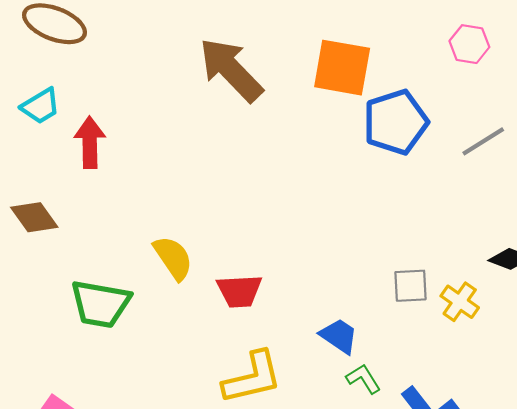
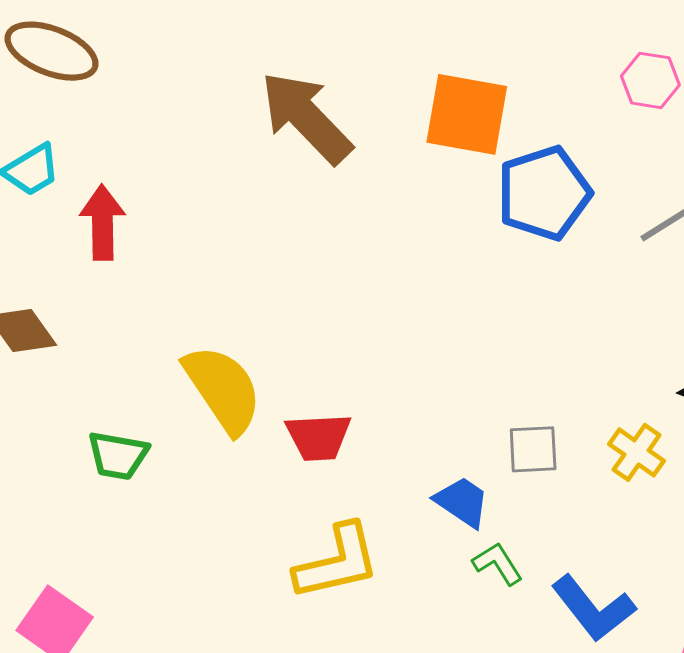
yellow semicircle: (173, 258) -> (223, 389), size x1.4
gray square: (411, 286) -> (533, 449), moved
green trapezoid: (100, 304) -> (118, 456), size x0.7

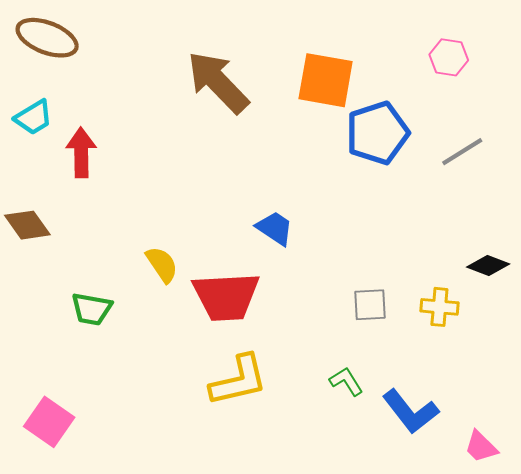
yellow semicircle: (223, 389) -> (162, 264), size x0.6
red trapezoid: (319, 437) -> (226, 297), size x1.5
yellow cross: (637, 452) -> (439, 307), turned -30
blue trapezoid: (462, 502) -> (275, 228), moved

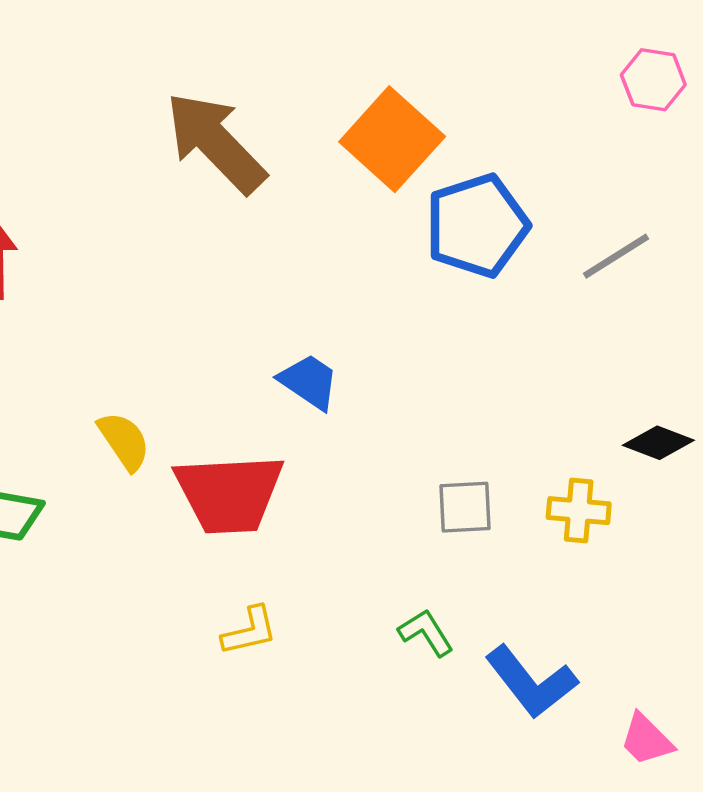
pink hexagon: (449, 57) -> (653, 80), moved
orange square: (326, 80) -> (392, 139), turned 32
yellow L-shape: (239, 380) -> (250, 631), size x0.6

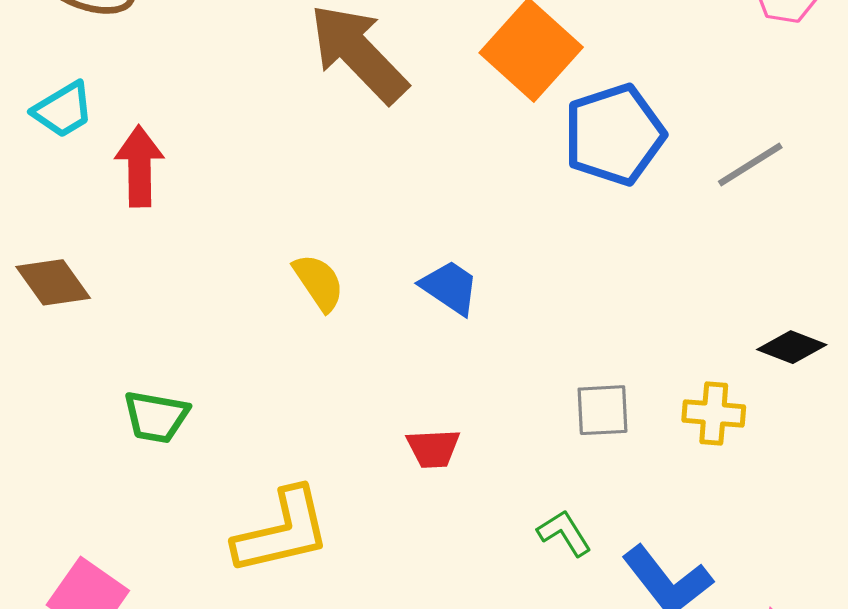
yellow semicircle: (124, 441) -> (319, 282), moved
red trapezoid: (229, 494) -> (433, 448), moved, size x0.5
yellow L-shape: (250, 631) -> (282, 531), moved, size x1.8

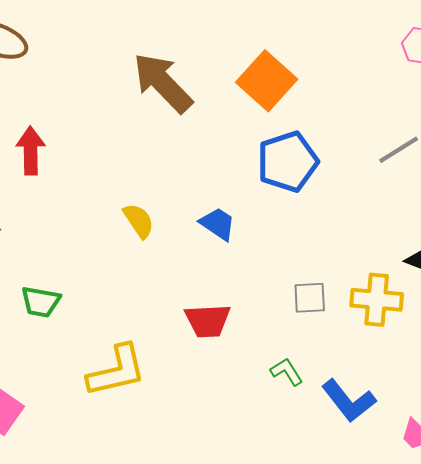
blue pentagon: (614, 135) -> (288, 162), moved
yellow cross: (714, 414) -> (377, 300), size x1.4
red trapezoid: (433, 448) -> (208, 321), size x1.4

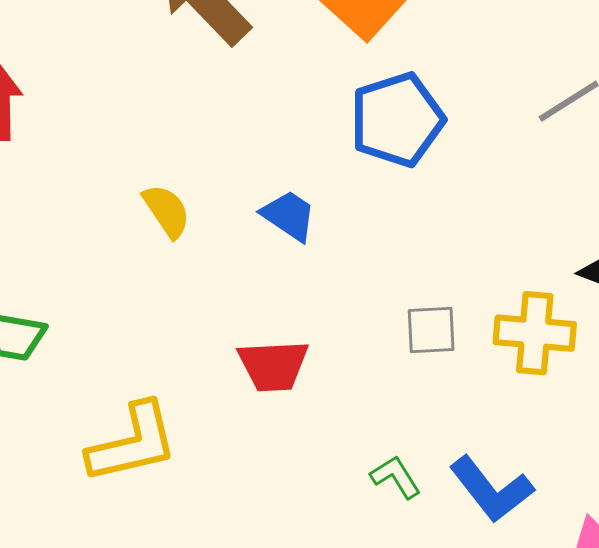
green L-shape: (287, 372) -> (396, 477), moved

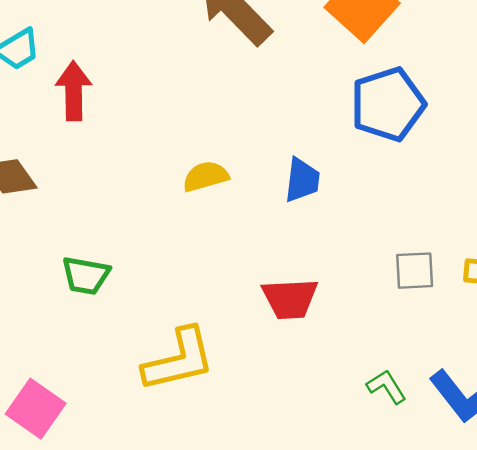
yellow semicircle: (167, 211) -> (206, 176), turned -72
blue trapezoid: (289, 216) -> (302, 180), turned 63

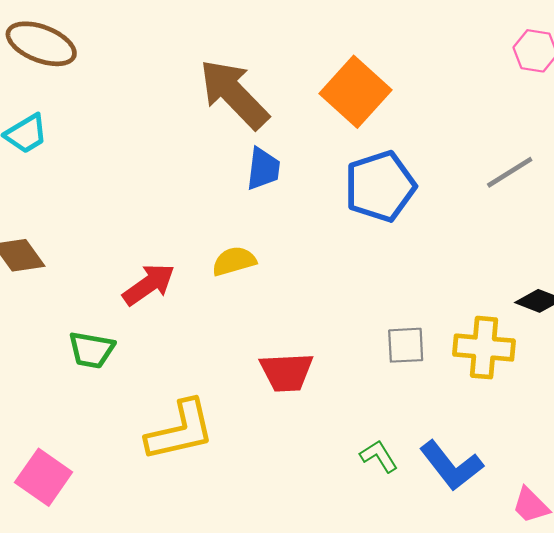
red arrow: (74, 91) -> (149, 284), moved, turned 56
yellow semicircle: (206, 176) -> (234, 261), moved
blue trapezoid: (302, 180) -> (263, 169), moved

